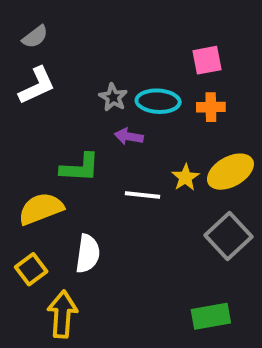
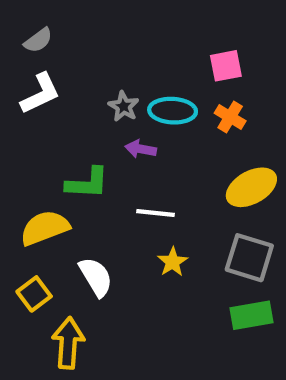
orange cross: (211, 107) -> (230, 117), turned 32
yellow star: (185, 177) -> (173, 262), moved
gray square: (228, 236) -> (249, 258), turned -30
white semicircle: (88, 254) -> (96, 277), turned -39
green rectangle: (211, 316) -> (251, 315), moved

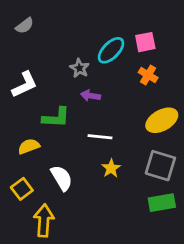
white L-shape: (40, 94) -> (25, 85), moved
cyan ellipse: (173, 111) -> (111, 50), moved, turned -48
yellow semicircle: (45, 228) -> (29, 146), size x0.7

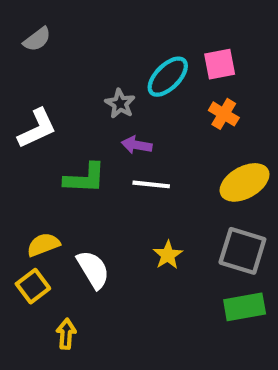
white line: (100, 137) -> (151, 184), moved
yellow semicircle: (29, 146) -> (43, 245), moved
yellow arrow: (44, 220) -> (66, 334), size x0.6

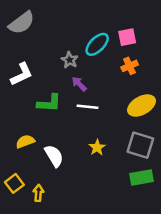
gray semicircle: (37, 39) -> (22, 23), size x1.6
orange cross: (224, 114) -> (130, 66), turned 35
purple arrow: (137, 145) -> (79, 84), turned 35
yellow square: (33, 286) -> (14, 183), moved

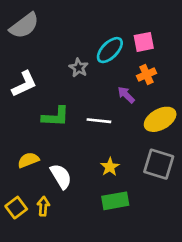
purple arrow: (79, 84) -> (126, 95), moved
green rectangle: (142, 177) -> (115, 201), moved
yellow arrow: (38, 193) -> (43, 206), moved

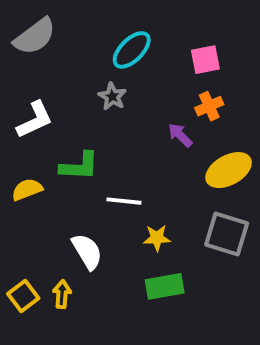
cyan ellipse: (110, 50) -> (132, 50), moved
white line: (99, 121) -> (124, 201), moved
yellow semicircle: (28, 160) -> (27, 189), moved
yellow star: (110, 167) -> (157, 238), turned 30

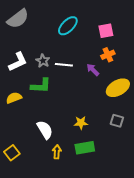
gray star: (112, 96) -> (43, 61), moved
white line: (124, 201) -> (64, 65), moved
gray square: (227, 234) -> (117, 121), size x0.6
yellow arrow: (62, 294) -> (57, 152), moved

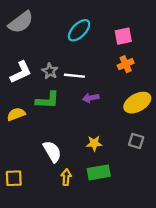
purple arrow: (93, 70) -> (91, 98), moved, turned -56
yellow square: (12, 153) -> (14, 178), turned 35

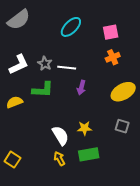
purple arrow: (91, 98) -> (81, 88), turned -64
white semicircle: (52, 151) -> (60, 136), moved
yellow arrow: (66, 177) -> (59, 159), turned -32
yellow square: (14, 178) -> (12, 160), turned 35

